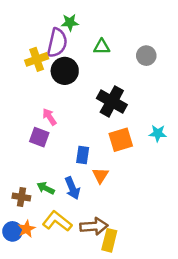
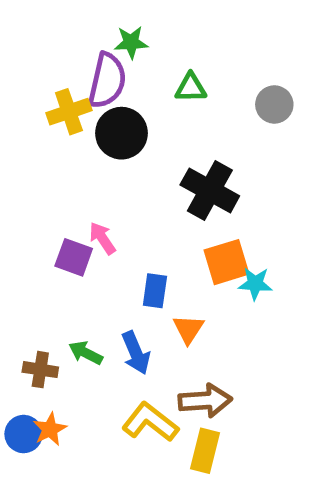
pink arrow: (49, 117) -> (102, 238), moved
cyan star: (158, 133) -> (255, 284), moved
yellow L-shape: (57, 221) -> (150, 422), moved
brown arrow: (94, 226) -> (205, 401), moved

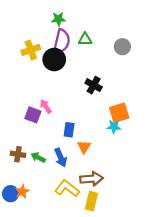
purple semicircle: (107, 81) -> (62, 41), moved
black cross: (210, 190) -> (94, 85), size x0.7
orange square: (227, 262) -> (119, 113), moved
brown cross: (40, 370) -> (18, 154), moved

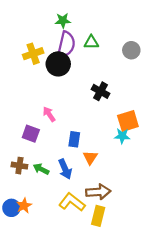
purple square: (33, 115) -> (31, 134), moved

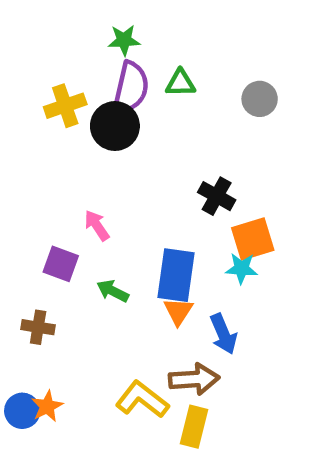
black cross: (100, 91) -> (217, 196), moved
blue rectangle: (74, 139) -> (176, 275), moved, size x1.6
green arrow: (41, 169) -> (113, 291), moved
blue arrow: (65, 169) -> (223, 334), moved

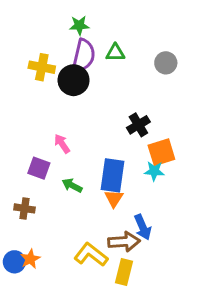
yellow cross: (65, 106) -> (42, 67), turned 30
black cross: (217, 196) -> (138, 125), turned 30
blue arrow: (223, 334) -> (143, 227), moved

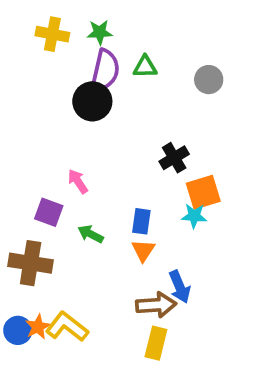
yellow cross: (42, 67) -> (52, 34), moved
blue rectangle: (112, 175) -> (141, 221), size x0.6
brown cross: (25, 208) -> (31, 263), size x1.6
yellow L-shape: (91, 255) -> (67, 327), moved

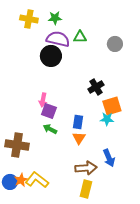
purple semicircle: (105, 70) -> (58, 39), turned -90
pink arrow: (78, 181) -> (43, 100), turned -136
purple square: (49, 212) -> (49, 111), moved
blue arrow: (180, 287) -> (109, 158), moved

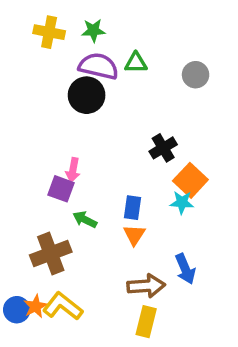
orange square: (112, 106) -> (190, 180), turned -30
purple square: (49, 111) -> (61, 189), moved
brown cross: (17, 145) -> (51, 254), moved, turned -30

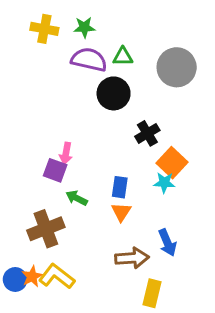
gray circle: (196, 75) -> (177, 67), size x1.6
black circle: (87, 95) -> (114, 93), moved
yellow rectangle: (146, 322) -> (152, 293), moved

